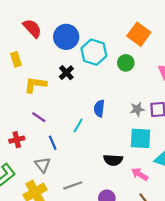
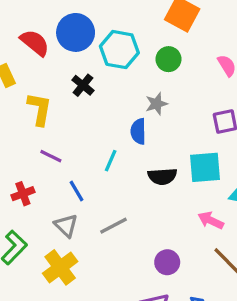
red semicircle: (32, 28) -> (35, 43), moved
yellow L-shape: (35, 85) -> (40, 109), turned 100
gray star: (137, 109) -> (156, 104), moved
black semicircle: (113, 160) -> (162, 176), moved
gray line: (73, 185) -> (113, 226), moved

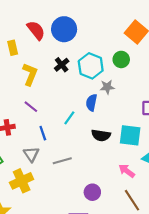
cyan hexagon: (119, 50) -> (91, 66), moved

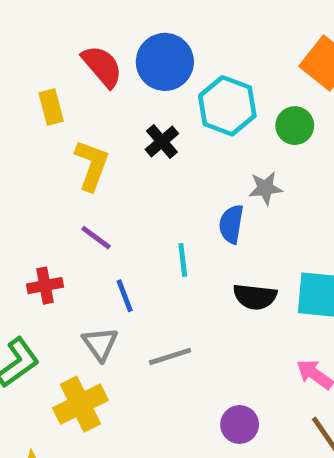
cyan hexagon: (91, 66) -> (227, 106), moved
cyan line: (69, 118) -> (183, 260), turned -40

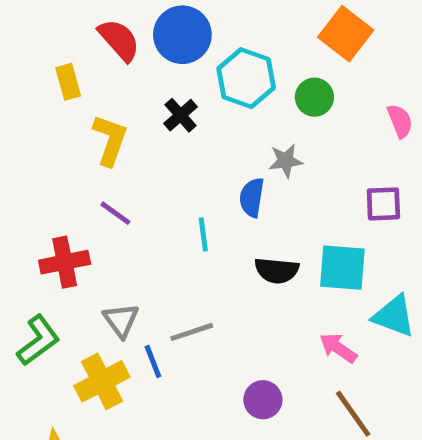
red cross: (45, 286) -> (65, 262), size x1.4
blue line: (125, 296) -> (153, 361), moved

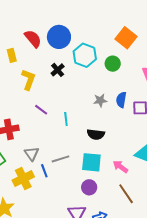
gray star: (286, 161) -> (100, 100), moved
blue semicircle: (252, 198) -> (121, 100), moved
purple line: (115, 213) -> (41, 110), moved
cyan square: (342, 268) -> (91, 162), moved

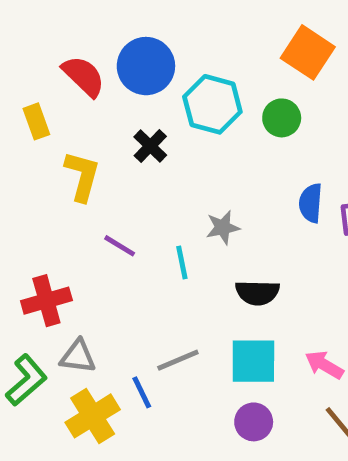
gray star: (100, 100) -> (223, 227), moved
gray triangle: (32, 154) -> (78, 356), moved, turned -42

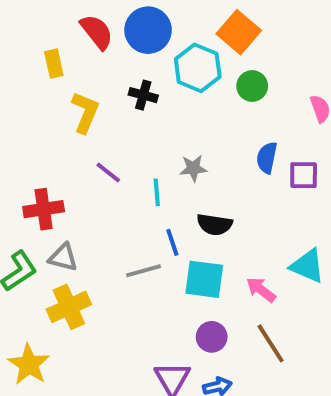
orange square: (308, 52) -> (239, 32), moved
black cross: (150, 146) -> (143, 95), turned -36
blue line: (142, 392) -> (172, 242), moved
purple circle: (254, 422) -> (212, 337), moved

